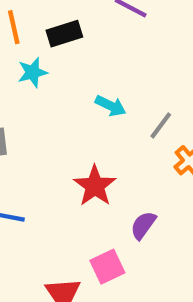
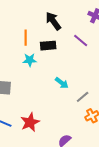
red star: (95, 186) -> (30, 122), moved

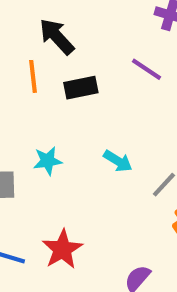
black arrow: (53, 21) -> (57, 37), moved
cyan star: (30, 60) -> (48, 161), moved

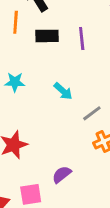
purple line: (147, 69) -> (82, 39), moved, turned 40

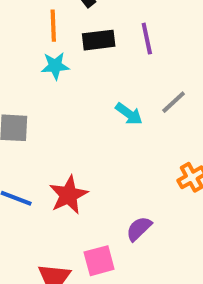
cyan star: (15, 82) -> (55, 66), moved
gray line: (92, 113) -> (174, 102), moved

